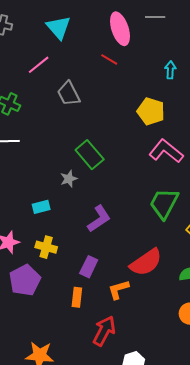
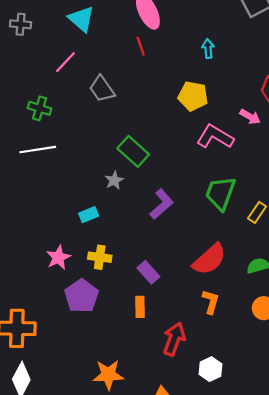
red line: (109, 59) -> (141, 46), turned 48
purple L-shape: (99, 219) -> (162, 204), moved
purple rectangle: (89, 267) -> (148, 272), turned -60
orange L-shape: (119, 290) -> (211, 302), moved, turned 130

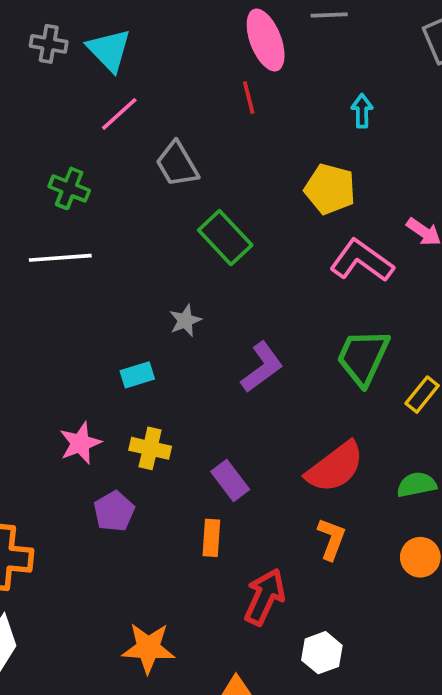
cyan triangle: (81, 19) -> (109, 50), moved
green rectangle: (133, 151) -> (225, 238), moved
purple pentagon: (82, 296) -> (114, 511), size x0.7

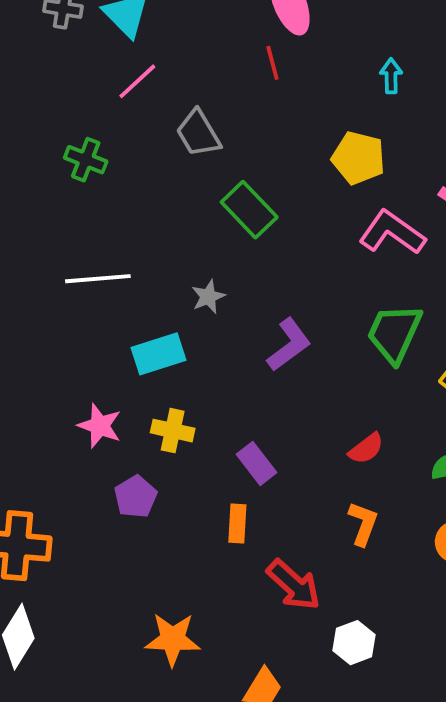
white line: (60, 258) -> (98, 279), moved
cyan rectangle: (137, 375) -> (159, 354), size x1.5
pink star: (80, 443) -> (100, 426), turned -30
red semicircle: (335, 467) -> (366, 449), size x0.6
red arrow: (265, 597) -> (294, 585), turned 108

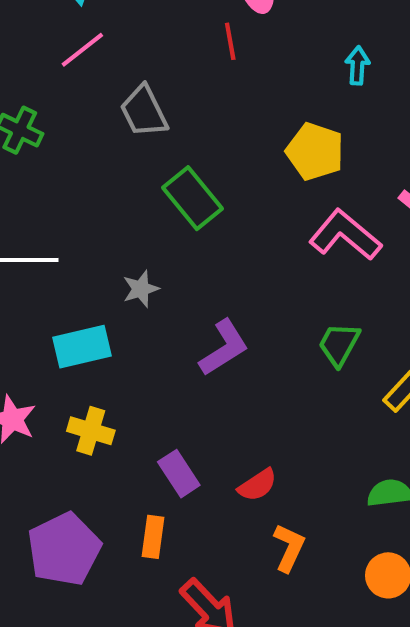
green trapezoid: (394, 333) -> (339, 344), size x0.7
red semicircle: (366, 449) -> (257, 485), moved
purple pentagon: (136, 497) -> (64, 549), moved, size x1.6

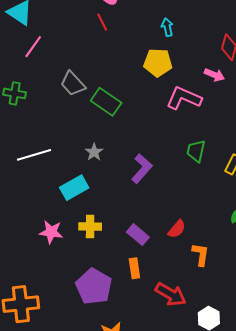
cyan arrow: (357, 65) -> (167, 27), moved
gray trapezoid: (144, 111) -> (73, 84), moved

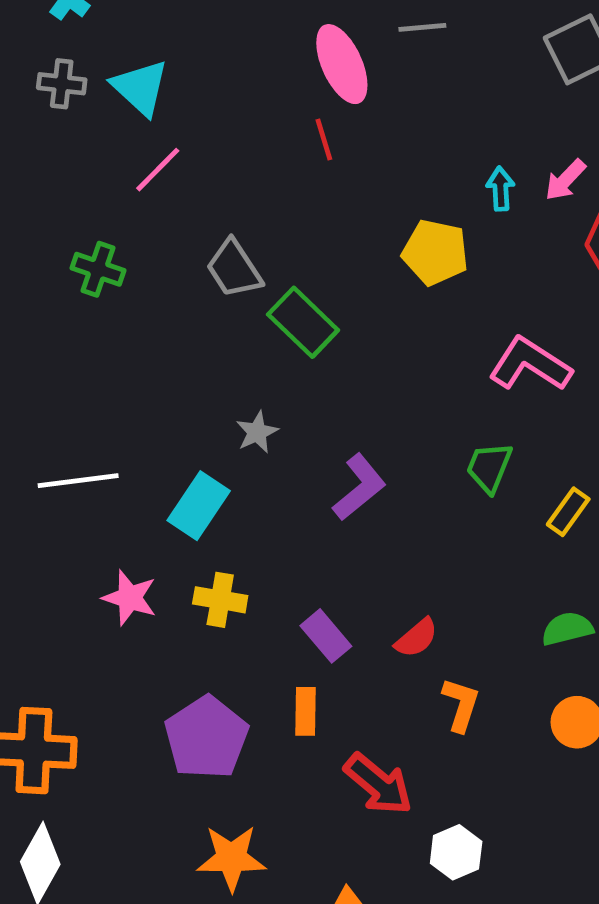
cyan arrow: (167, 27) -> (500, 189), moved
pink arrow: (214, 75) -> (565, 180), moved, turned 102
pink L-shape: (184, 98) -> (530, 364), moved
white line: (34, 155) -> (78, 481), moved
cyan rectangle: (74, 188) -> (199, 506), turned -36

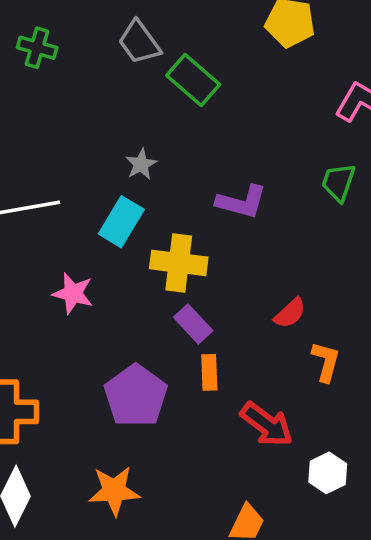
gray star: (257, 432) -> (141, 164), moved
purple L-shape: (359, 487) -> (242, 202), turned 57
yellow cross: (220, 600) -> (179, 263), moved, size x1.4
purple rectangle: (326, 636) -> (193, 324), moved
orange star: (231, 858) -> (114, 491), moved

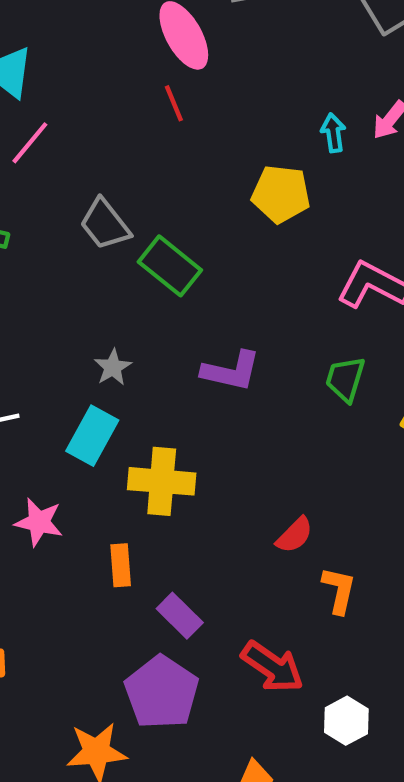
purple L-shape: (242, 202) -> (231, 371), moved
purple rectangle: (193, 324) -> (180, 616), moved
orange rectangle: (209, 372) -> (121, 565), moved
purple pentagon: (136, 396) -> (162, 692), moved

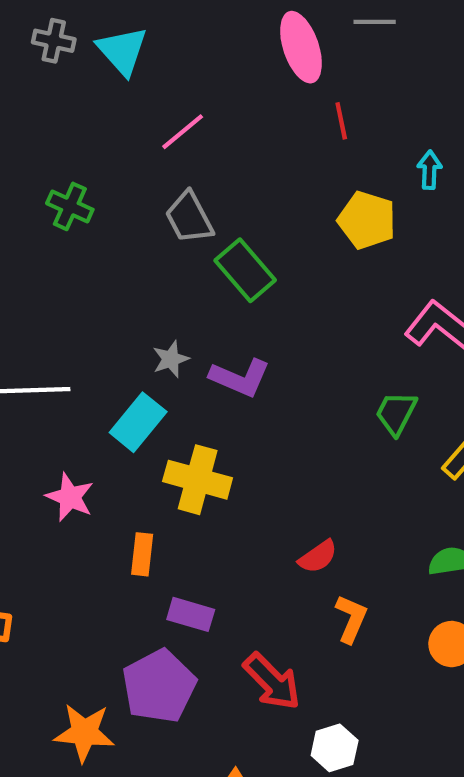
red line: (174, 103) -> (341, 121), moved
pink line: (30, 143) -> (183, 132), moved
purple L-shape: (231, 371) -> (240, 378), moved
purple rectangle: (180, 616) -> (191, 614), turned -39

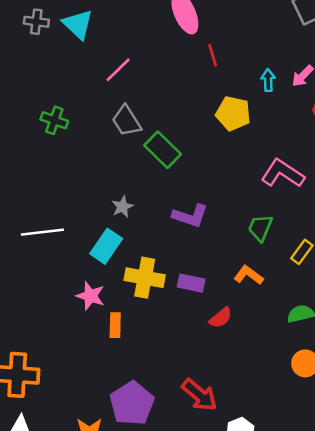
purple L-shape: (240, 378) -> (190, 216), moved
pink star: (70, 497) -> (90, 296), moved
purple rectangle: (191, 614) -> (191, 283), moved
orange L-shape: (351, 619) -> (249, 275), moved, turned -72

